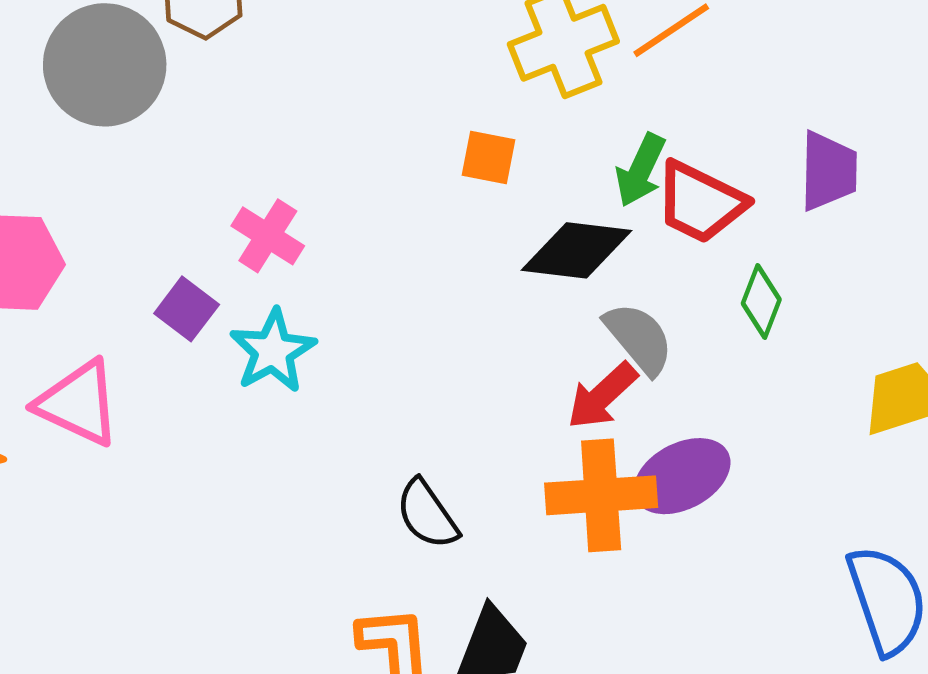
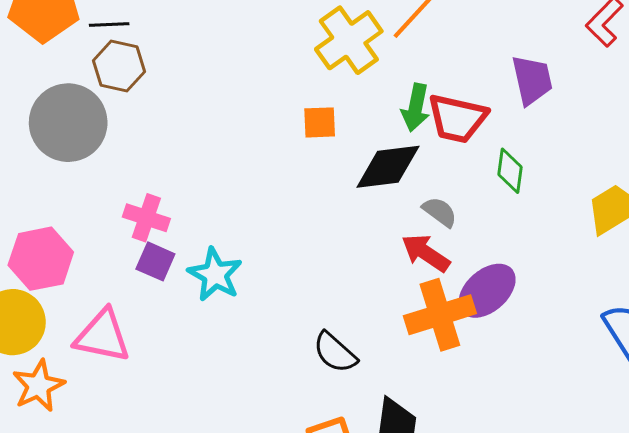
pink cross: (268, 236) -> (146, 218), moved
gray semicircle: (639, 338) -> (440, 212), size x0.7
red arrow: (602, 396) -> (426, 253), turned 90

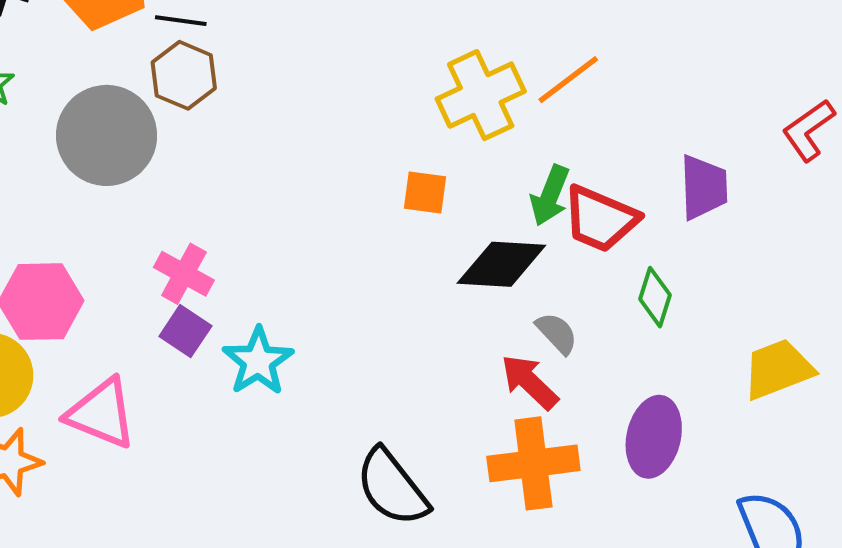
purple ellipse: (487, 291) -> (654, 437), moved, turned -46
black semicircle: (335, 352) -> (392, 487), size x1.4

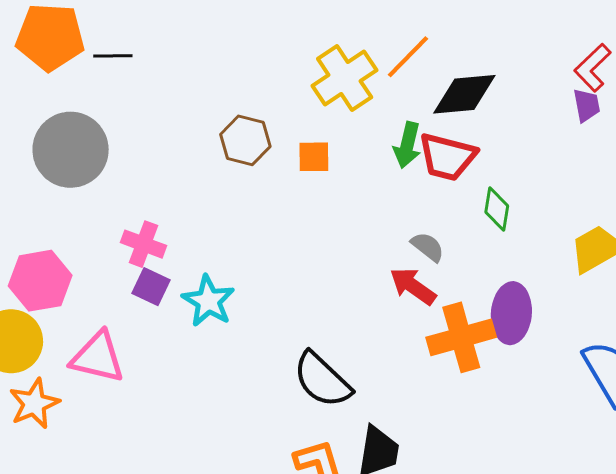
brown hexagon: (184, 75) -> (245, 140), moved
purple trapezoid: (704, 187) -> (587, 105), moved, size x0.7
black diamond: (501, 264) -> (464, 94), moved
orange cross: (533, 463) -> (461, 337), moved

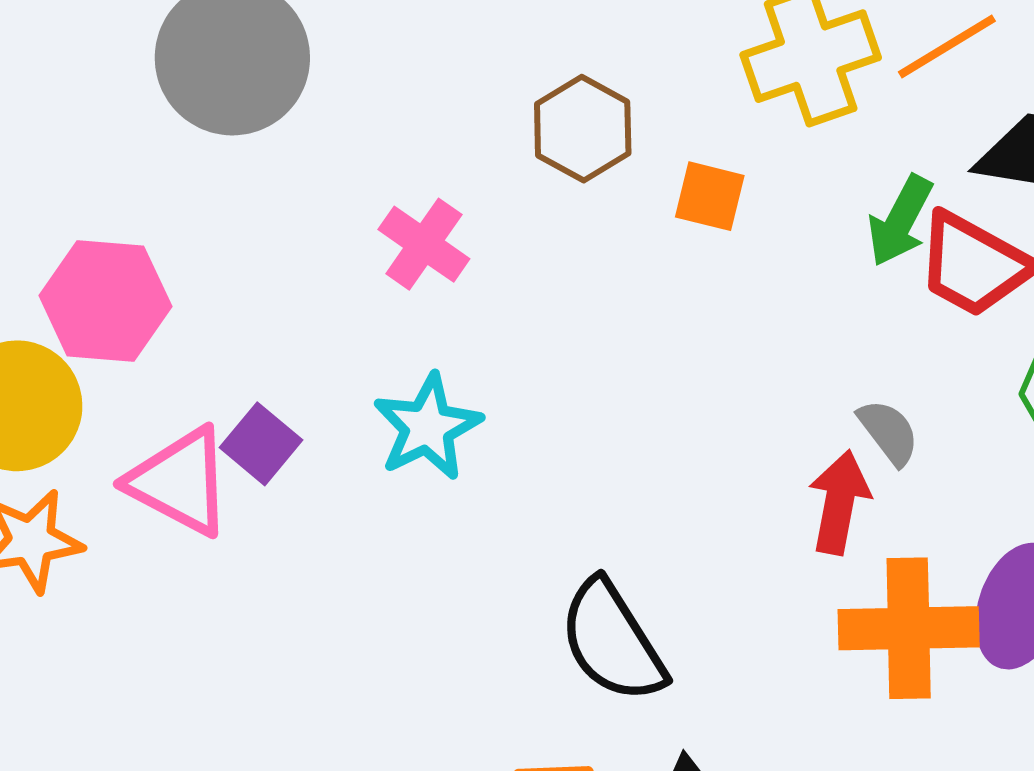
pink cross: (143, 244) -> (424, 244), moved
red arrow: (413, 286) -> (839, 502), turned 51
purple square: (151, 287) -> (261, 444), moved

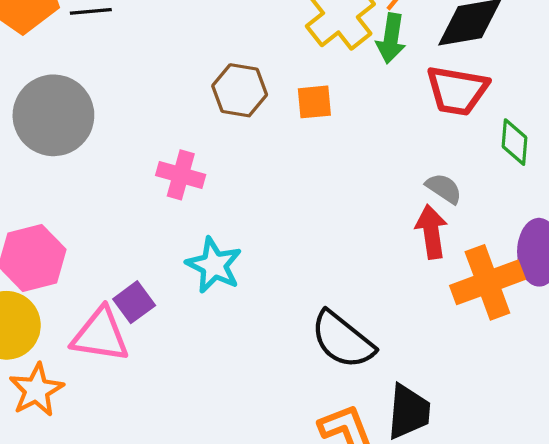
green arrow: (900, 221) -> (391, 38), moved
purple square: (261, 444) -> (134, 302), turned 33

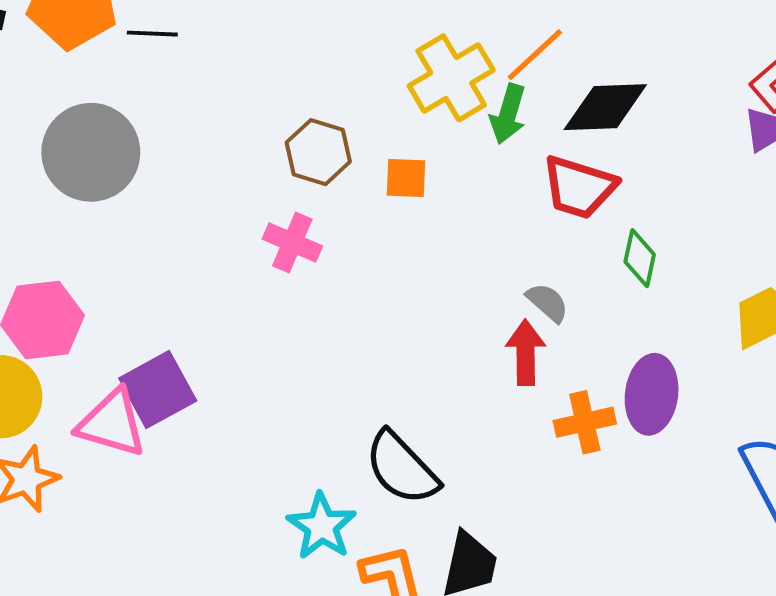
pink cross: (181, 175) -> (292, 242), moved
cyan star: (214, 265) -> (322, 526), moved
orange cross: (487, 282) -> (585, 422), size x0.7
purple square: (134, 302) -> (158, 389), size x1.5

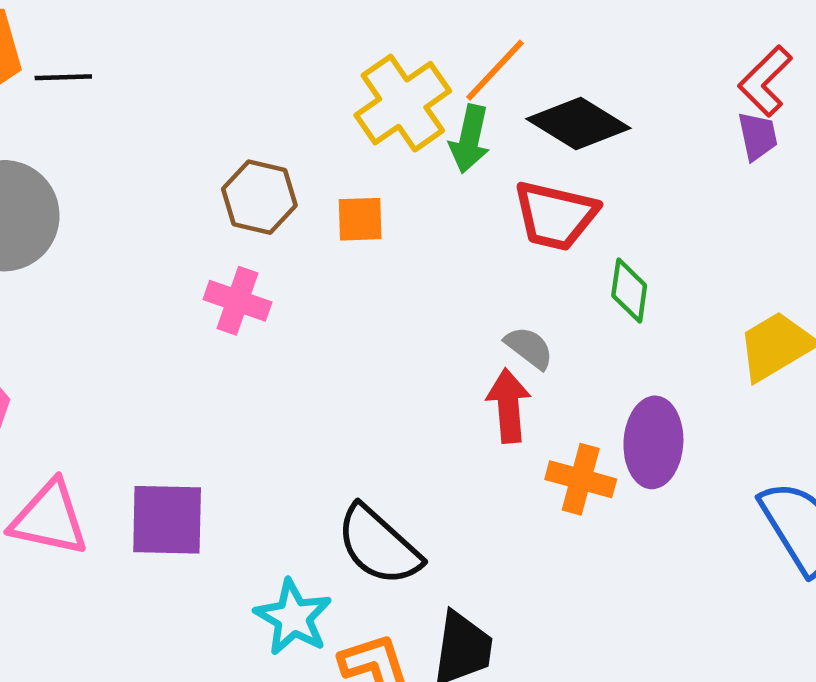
black diamond: (605, 107) -> (578, 123), turned 38
purple square: (158, 389) -> (167, 520), moved, turned 34
orange cross: (585, 422) -> (581, 479), turned 32

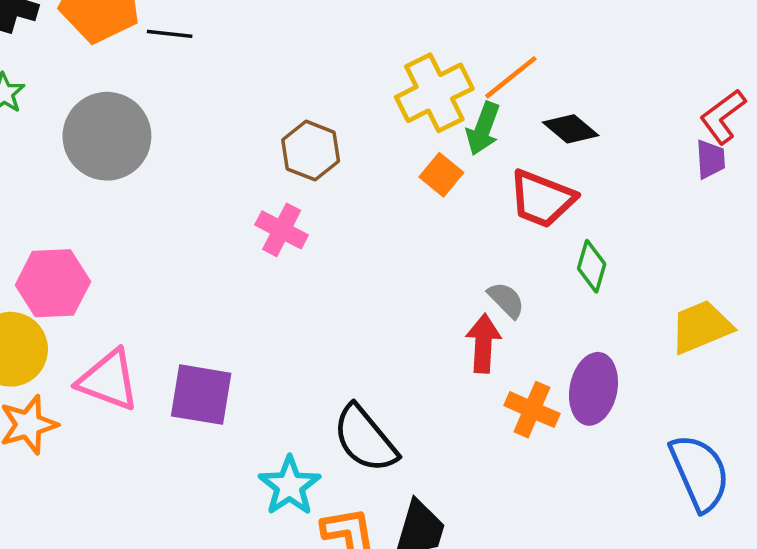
black diamond: (578, 123) -> (571, 129), size x0.7
orange square: (360, 219) -> (441, 175), moved, turned 33

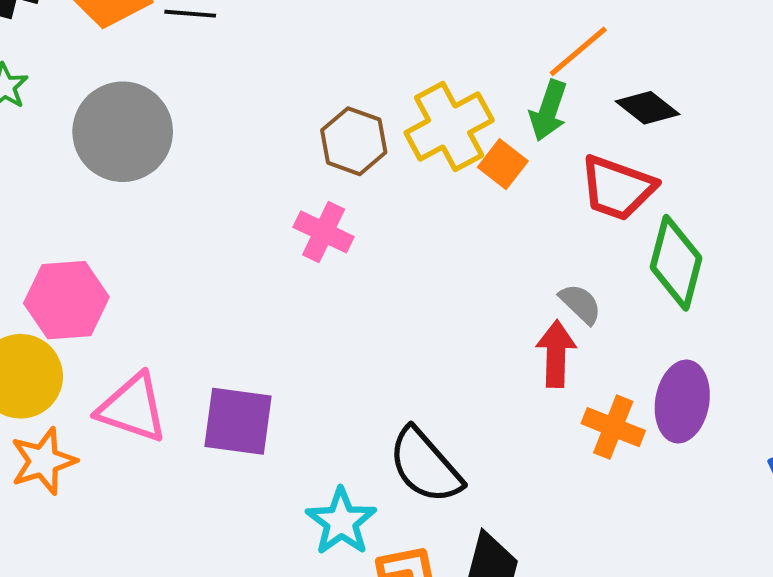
yellow cross: (434, 93) -> (449, 126), moved
green diamond: (592, 266) -> (676, 263), size x1.6

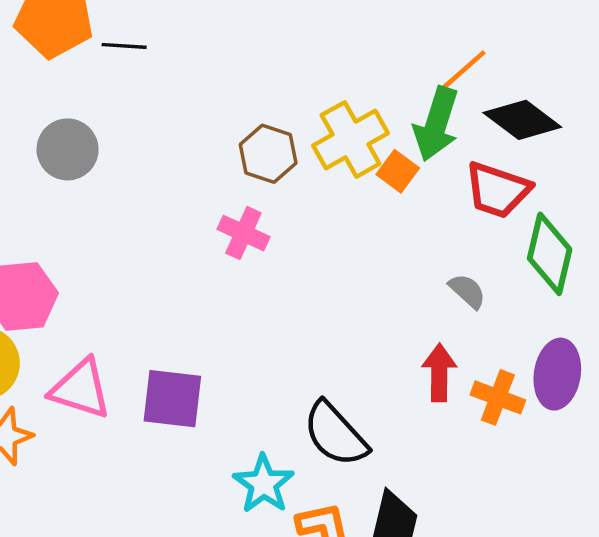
black diamond: (648, 108) -> (522, 120), size x1.4
green arrow: (548, 111) -> (436, 124), size x1.4
gray circle: (123, 132) -> (68, 149), size x0.7
red arrow: (556, 354) -> (439, 373), moved

